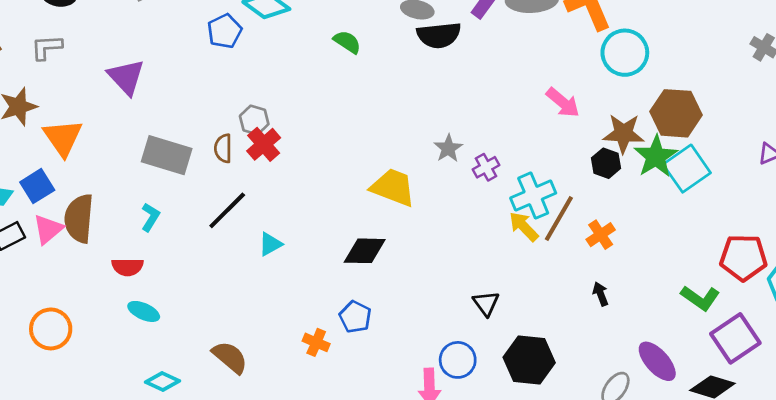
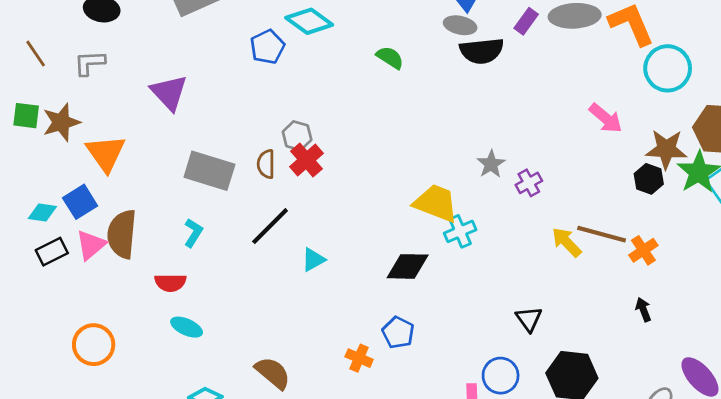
cyan cross: (533, 196) -> (460, 231), moved, size x0.7
brown line: (559, 218) -> (602, 234), turned 75

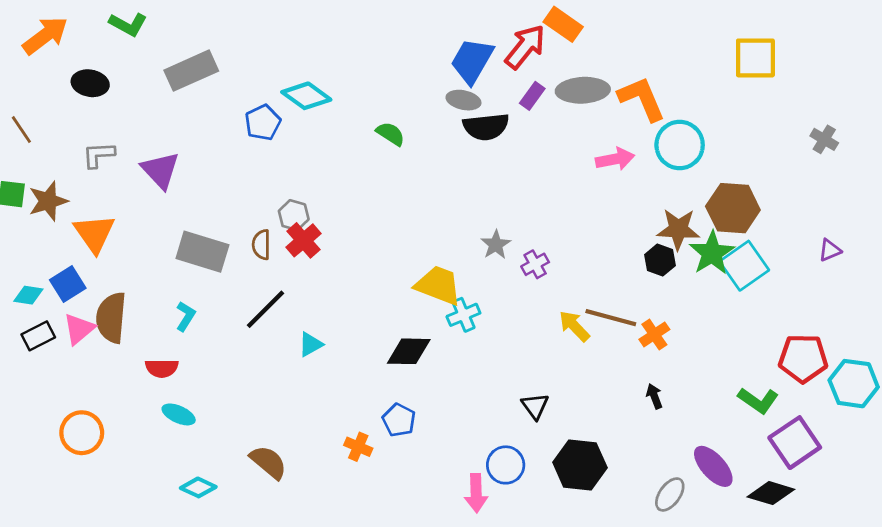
gray L-shape: (90, 63) -> (99, 155), moved
pink arrow: (606, 118) -> (615, 159), moved, turned -51

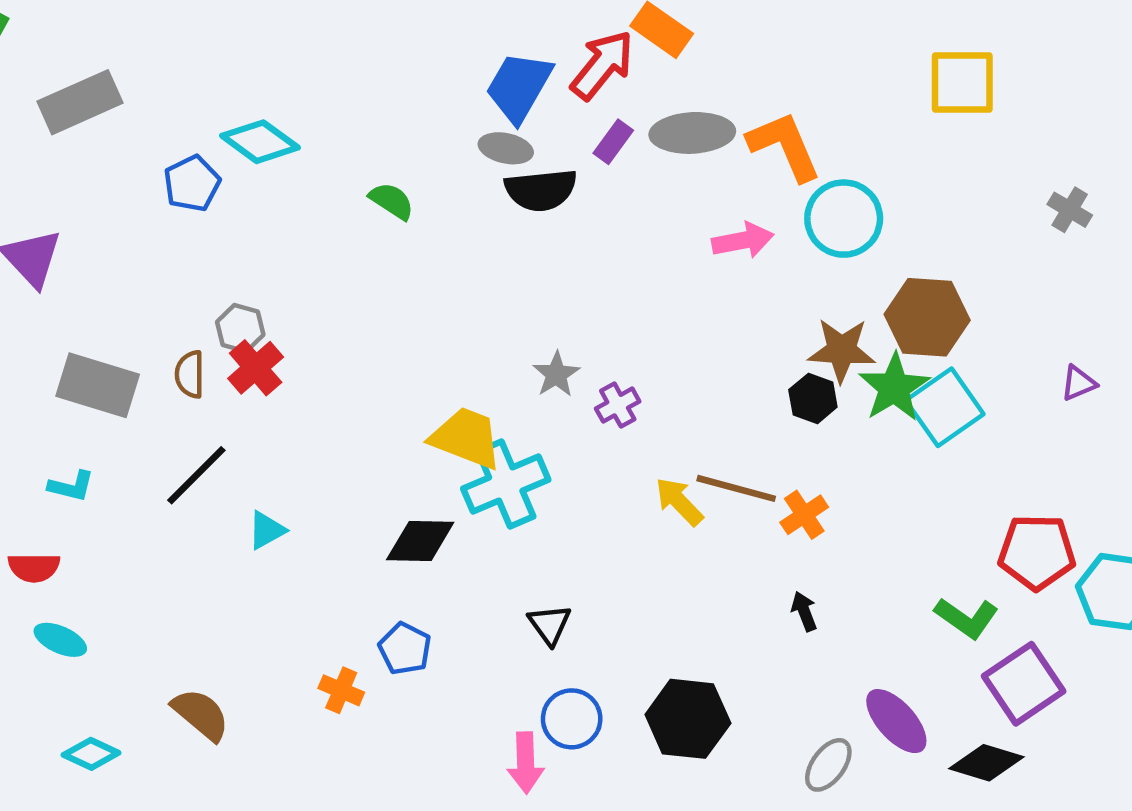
cyan cross: (463, 315) -> (506, 484), size x1.6
cyan L-shape: (186, 316) -> (71, 486), turned 72
black triangle: (535, 406) -> (550, 624), moved

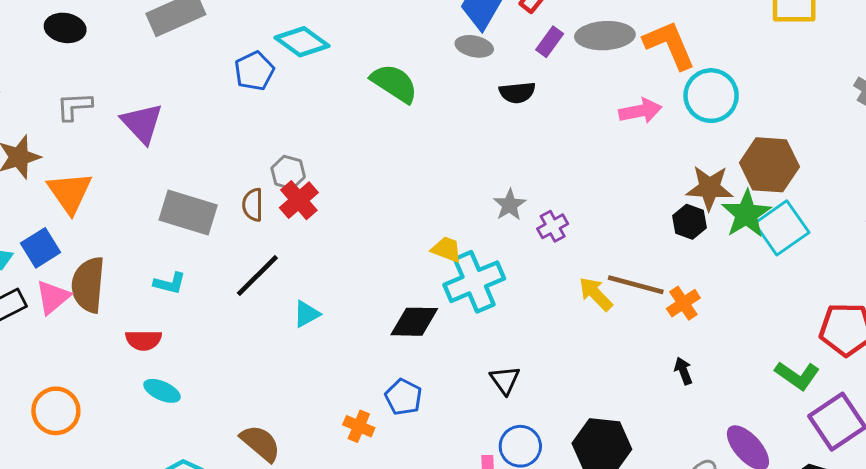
black semicircle: (541, 190) -> (517, 93), moved, size x0.7
green semicircle: (392, 201) -> (394, 83), size x1.5
yellow trapezoid: (466, 438) -> (447, 249), size x0.6

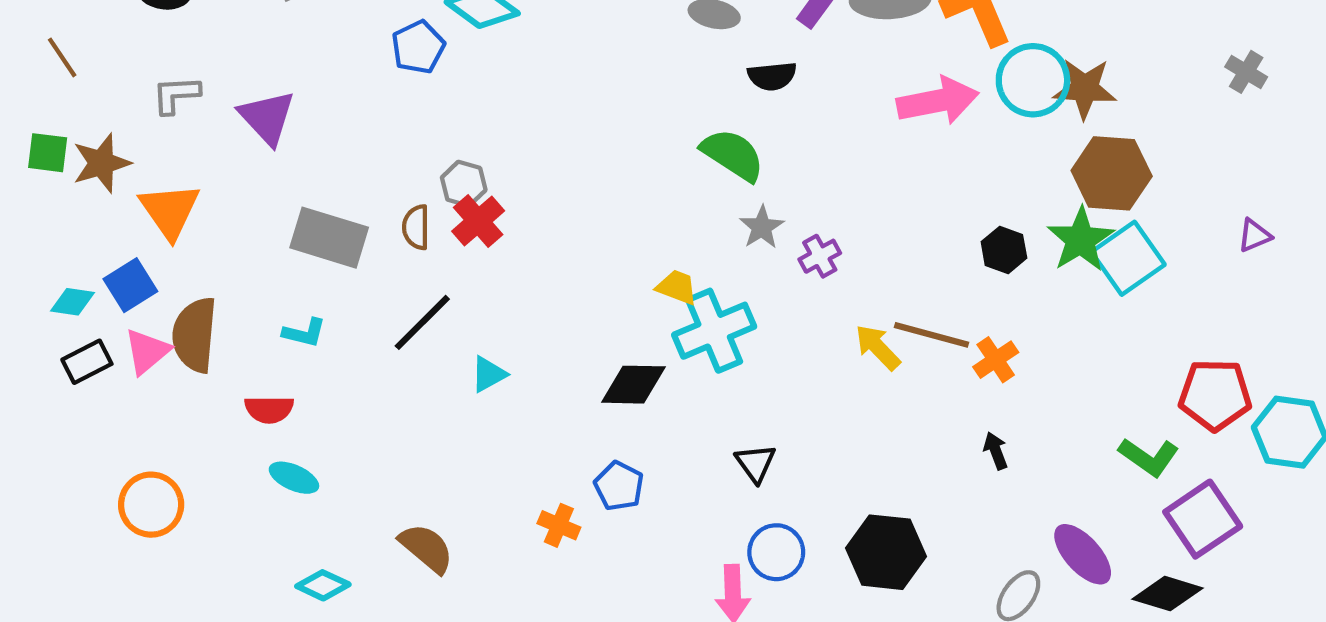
green semicircle: (394, 83) -> (733, 155), moved
pink arrow: (640, 111) -> (938, 101), size x1.4
brown star: (709, 188) -> (1085, 89), moved

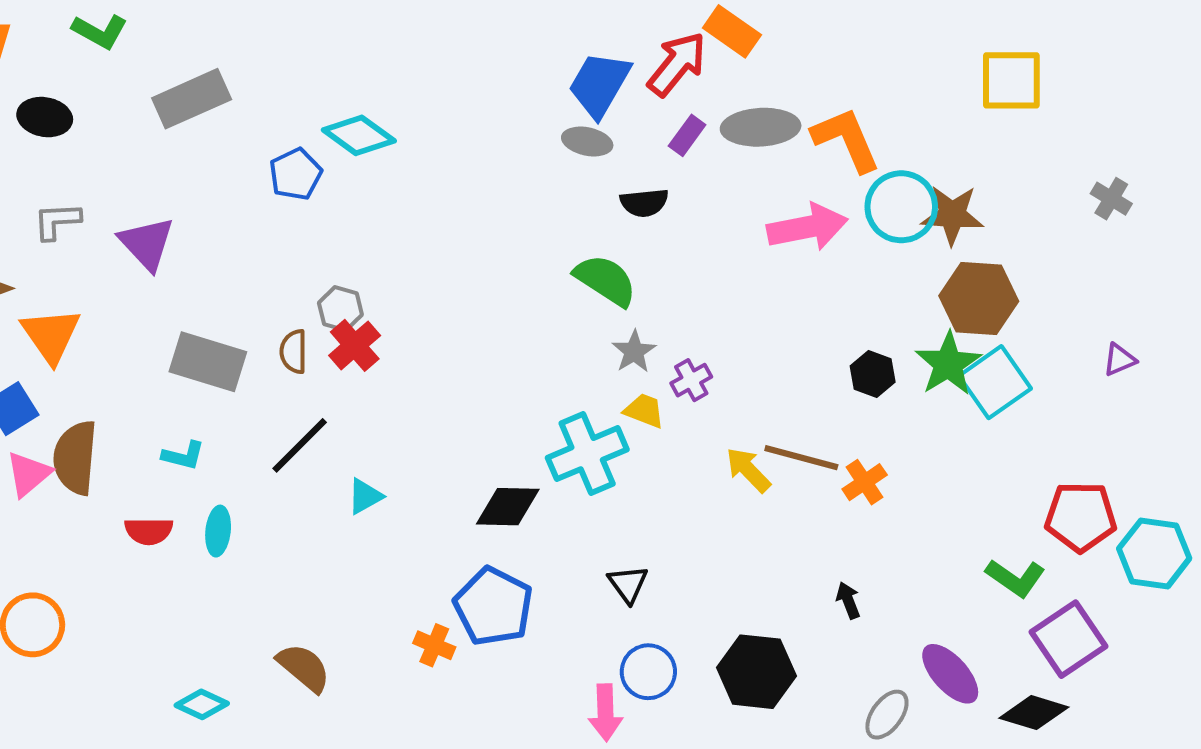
yellow trapezoid: (677, 287) -> (644, 411), moved
black arrow: (996, 451) -> (848, 600), moved
cyan ellipse: (294, 478) -> (218, 531), moved, turned 72
blue pentagon: (619, 486) -> (493, 606), size x1.6

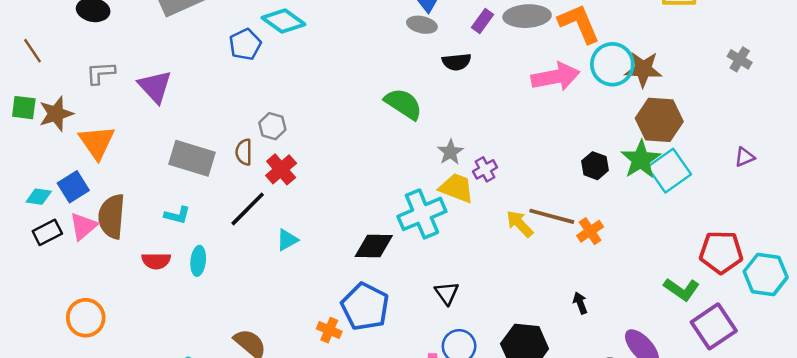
green semicircle: (606, 280) -> (403, 104), moved
red cross: (355, 345) -> (281, 169), moved
yellow trapezoid: (644, 411) -> (457, 188), size x1.4

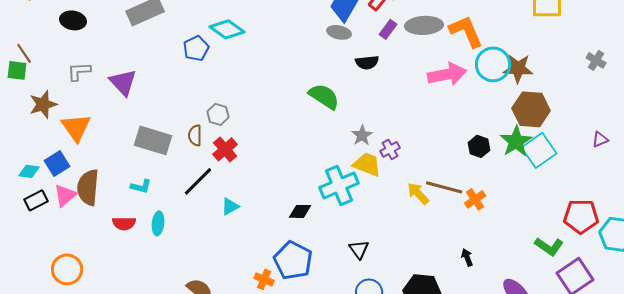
green square: (24, 108) -> (17, 70), moved
black diamond: (374, 246) -> (300, 211), size x0.7

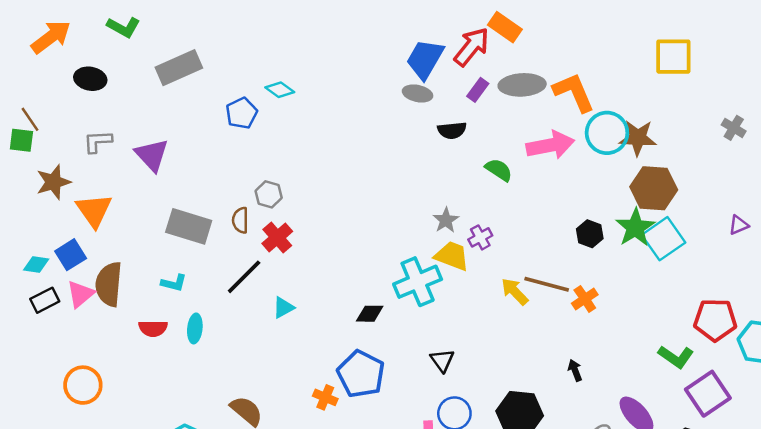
cyan diamond: (227, 29) -> (280, 90), size x0.7
green semicircle: (324, 96) -> (499, 170), moved, size x0.7

